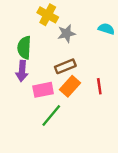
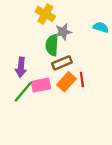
green semicircle: (24, 48) -> (52, 45), moved
red line: (99, 86) -> (82, 80), moved
green line: (51, 116) -> (23, 92), moved

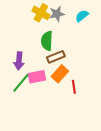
cyan semicircle: (101, 27) -> (82, 16), moved, turned -56
gray star: (63, 32) -> (57, 14), moved
red line: (82, 80) -> (74, 87), moved

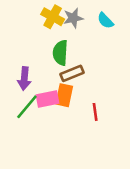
cyan semicircle: (82, 16) -> (105, 21), turned -96
orange rectangle: (60, 74) -> (64, 95), moved, turned -30

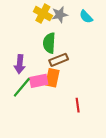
red line: (95, 112) -> (78, 105), moved

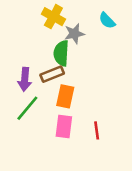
gray star: (60, 15) -> (74, 34), moved
brown rectangle: (59, 60) -> (52, 74), moved
pink rectangle: (39, 81) -> (64, 126), moved, turned -72

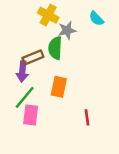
brown rectangle: (52, 74) -> (33, 57), moved
pink rectangle: (64, 126) -> (31, 115), moved

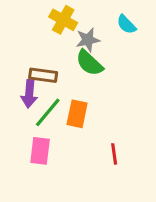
green semicircle: (55, 48) -> (89, 63), moved, turned -50
brown rectangle: (33, 57) -> (43, 75), turned 30
green line: (25, 97) -> (48, 112), moved

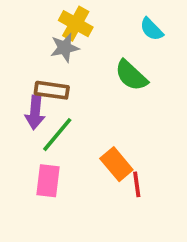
gray star: (88, 40) -> (65, 48), moved
green semicircle: (89, 63) -> (131, 75), moved
orange rectangle: (77, 114) -> (116, 164), moved, turned -52

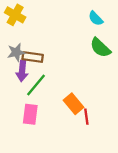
yellow cross: (76, 24) -> (15, 15), moved
gray star: (65, 48) -> (16, 52), moved
green semicircle: (131, 75) -> (100, 48), moved

